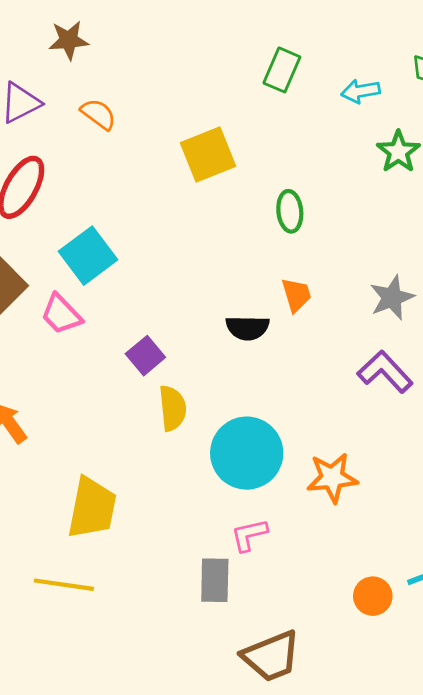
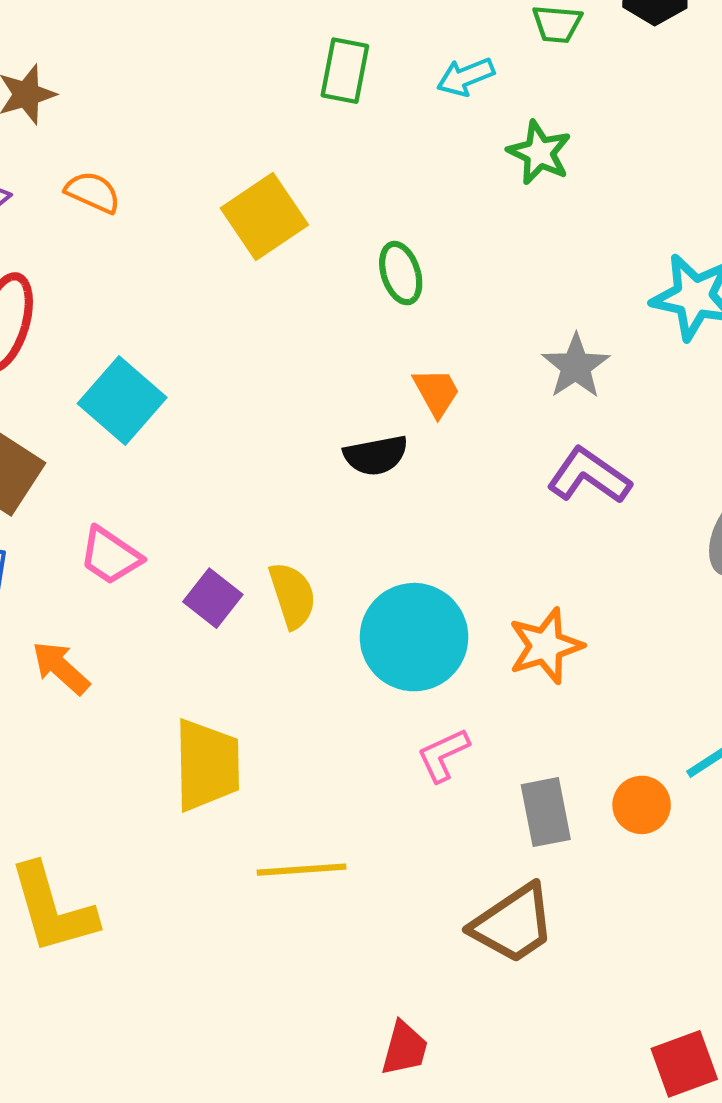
pink trapezoid: (61, 314) -> (110, 556), moved
purple square: (145, 356) -> (213, 598), moved
gray rectangle: (215, 580) -> (546, 812), moved
yellow line: (64, 585) -> (302, 870), moved

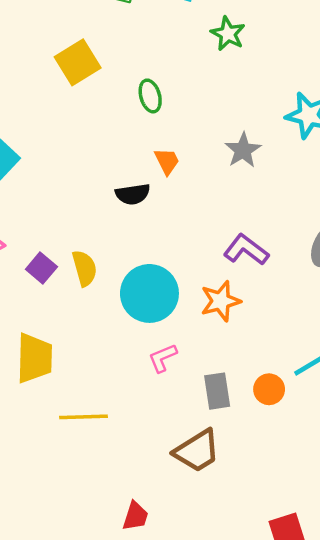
purple L-shape: (589, 476) -> (246, 250), moved

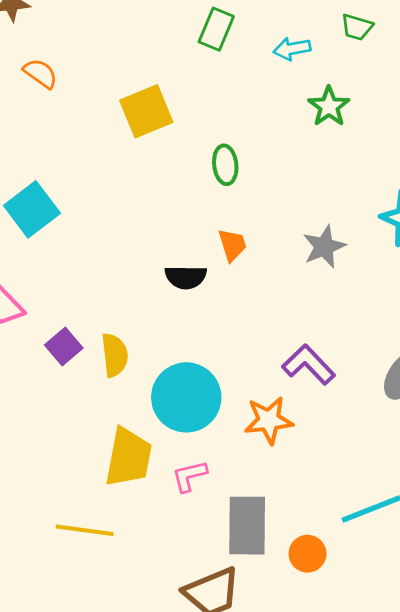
yellow trapezoid: (35, 358) -> (128, 457), moved
orange circle: (269, 389) -> (308, 554), moved
gray rectangle: (217, 391) -> (247, 526), size x1.4

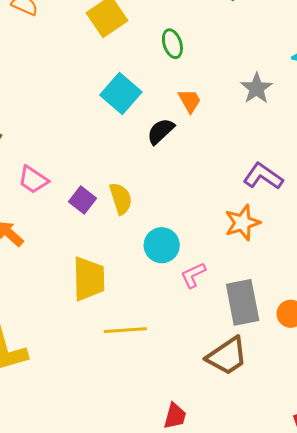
cyan square: (32, 209) -> (121, 93), moved
black semicircle: (186, 277) -> (161, 131), turned 148
cyan circle: (186, 397) -> (162, 245), moved, size x0.7
yellow trapezoid: (128, 457) -> (89, 279), moved

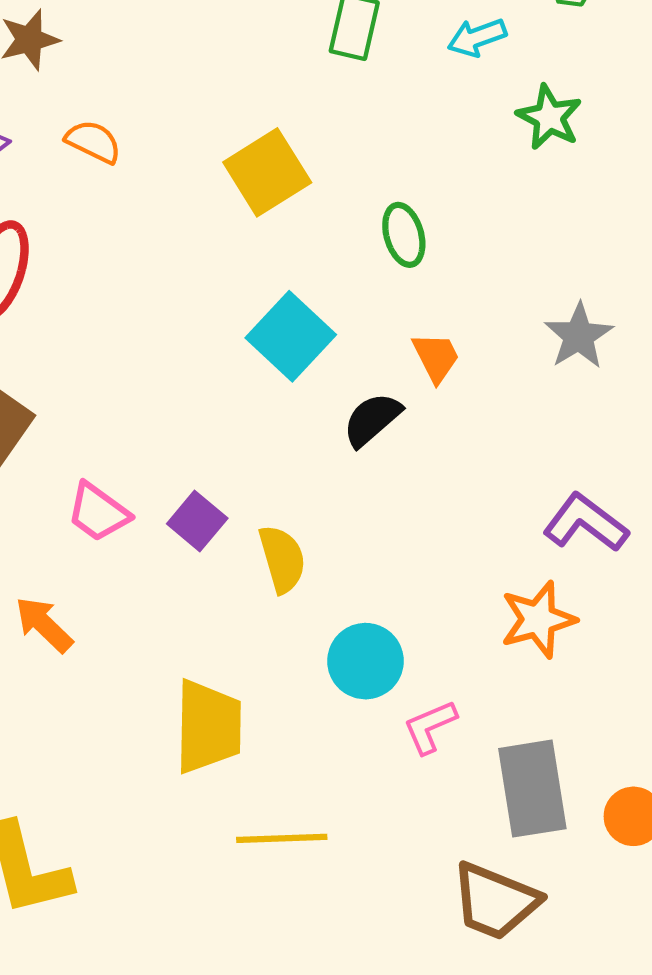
purple square: (83, 200) -> (197, 521), moved
brown trapezoid: (227, 356) -> (495, 901), turned 54

